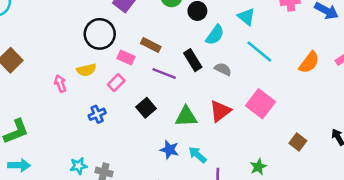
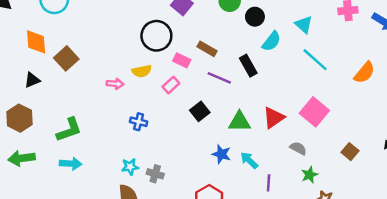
gray semicircle: (223, 69) -> (298, 148), moved
pink arrow: (60, 84) -> (115, 84), turned 112
blue cross: (97, 114) -> (139, 122), moved, turned 35

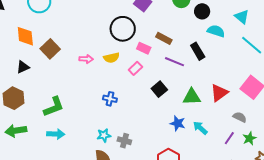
cyan semicircle: (272, 41) -> (216, 31), turned -108
pink arrow: (115, 84) -> (86, 59), moved
purple line: (269, 183) -> (229, 138), moved, turned 32

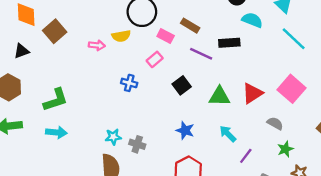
black rectangle: (198, 51) -> (229, 43), turned -66
yellow semicircle: (111, 58) -> (121, 36), moved
blue cross: (110, 99) -> (129, 83), moved
blue star: (178, 123) -> (185, 130), moved
purple line: (229, 138) -> (246, 156), moved

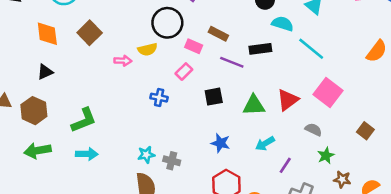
brown square: (55, 31) -> (90, 33), moved
cyan line: (294, 39) -> (311, 49), moved
black square: (182, 85) -> (214, 97), turned 30
cyan arrow: (228, 134) -> (265, 144), turned -72

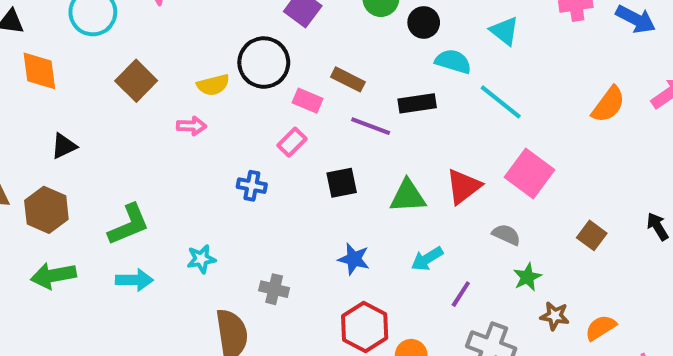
orange diamond: (47, 34) -> (39, 71), moved
yellow semicircle: (147, 49) -> (213, 85), moved
cyan star: (146, 155) -> (201, 259), moved

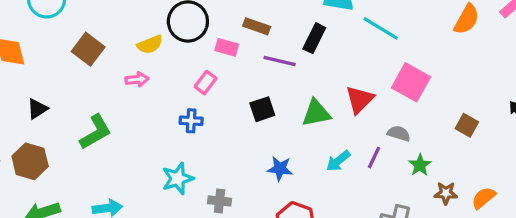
black rectangle: (417, 103) -> (314, 38), turned -48
pink rectangle: (292, 142) -> (206, 83), moved
green L-shape: (129, 225) -> (95, 132), moved
cyan star: (201, 259) -> (178, 179), moved, size x1.4
purple line: (461, 294) -> (374, 158), moved

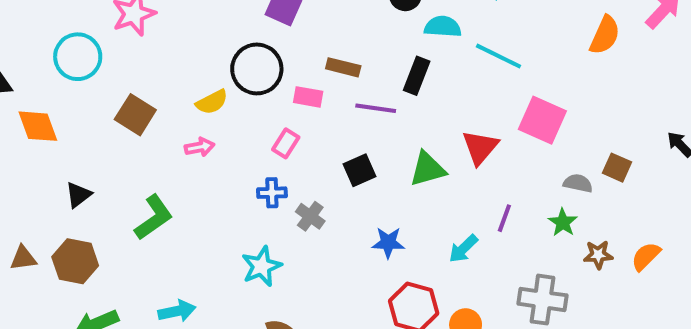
gray semicircle: (399, 133) -> (578, 183), moved
cyan arrow: (338, 161) -> (463, 249), moved
gray cross: (220, 201) -> (310, 216), moved, turned 35

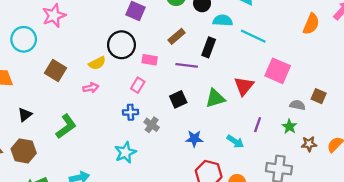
brown rectangle: (343, 67) -> (177, 36), moved, turned -54
cyan arrow: (463, 249) -> (235, 141), turned -102

